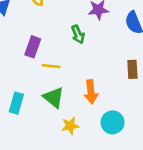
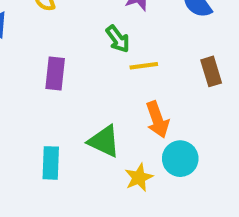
yellow line: (51, 66) -> (144, 66), moved
cyan circle: (112, 122) -> (180, 159), moved

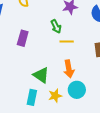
cyan rectangle: (51, 163) -> (32, 97), moved

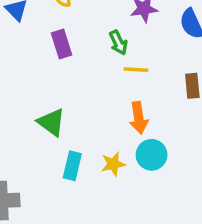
purple rectangle: (23, 38) -> (62, 44), moved, turned -35
green triangle: (41, 75) -> (51, 122), moved

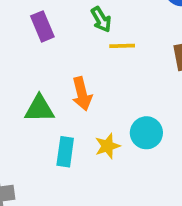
orange arrow: (139, 118) -> (82, 94), moved
green triangle: (51, 122) -> (39, 109), turned -32

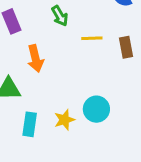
yellow line: (122, 46) -> (92, 38), moved
orange arrow: (82, 94) -> (35, 58), moved

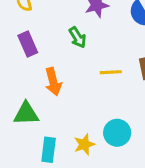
yellow line: (92, 38) -> (111, 72), moved

